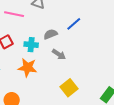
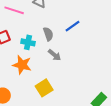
gray semicircle: (50, 34) -> (48, 34), turned 88
yellow square: (69, 88) -> (44, 88), moved

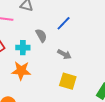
gray arrow: (55, 55) -> (64, 54), moved
yellow square: (44, 88) -> (68, 81), moved, turned -30

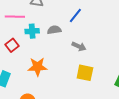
gray semicircle: (41, 35) -> (54, 30), turned -64
cyan cross: (23, 48) -> (32, 31), moved

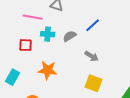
gray semicircle: (54, 30) -> (70, 36), turned -32
red square: (12, 45) -> (26, 45), turned 32

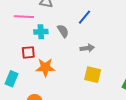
gray semicircle: (70, 36) -> (63, 31), turned 96
red square: (26, 45) -> (28, 52), moved
gray arrow: (92, 56) -> (87, 48), turned -32

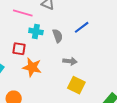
gray arrow: (87, 48) -> (70, 61), moved

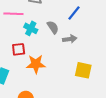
cyan cross: (36, 31) -> (31, 28), turned 32
gray arrow: (70, 61) -> (70, 39), moved

